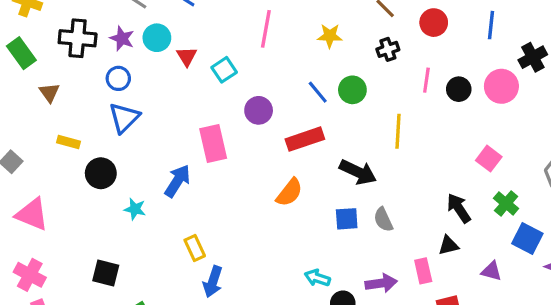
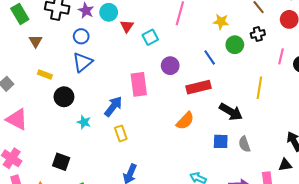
green circle: (352, 90) -> (235, 45), moved
yellow rectangle: (195, 248) -> (121, 133), moved

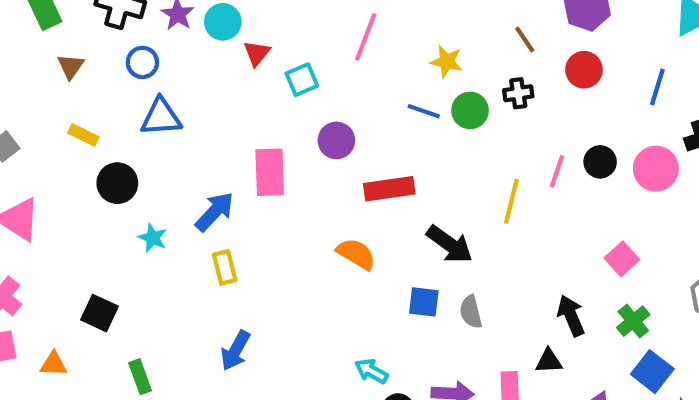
blue circle: (81, 36) -> (142, 62), moved
pink line: (281, 56) -> (557, 171), moved
blue line: (210, 57) -> (424, 111), moved, turned -42
blue triangle: (82, 62) -> (161, 117), turned 30
orange semicircle: (185, 121) -> (356, 254), turned -108

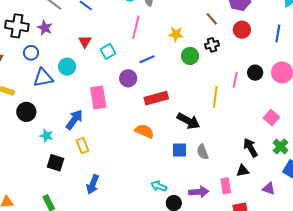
cyan circle: (223, 22) -> (67, 67), moved
blue line: (424, 111) -> (147, 59), moved, turned -35
black square: (100, 313) -> (56, 163), moved

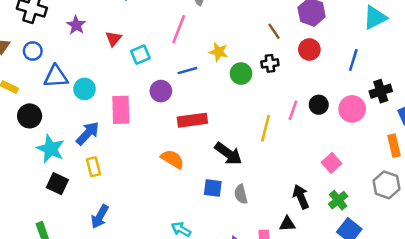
purple star: (45, 28) -> (76, 25), moved
yellow star: (176, 34) -> (219, 52), moved
blue circle: (31, 53) -> (33, 51), moved
cyan circle: (67, 67) -> (84, 89), moved
cyan star: (46, 136) -> (51, 149), size x1.6

